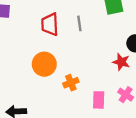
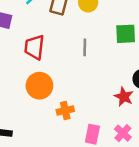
red trapezoid: (50, 24) -> (34, 47), moved

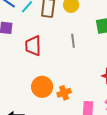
orange circle: (39, 86) -> (42, 87), moved

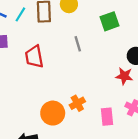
orange circle: (42, 87) -> (53, 113), moved

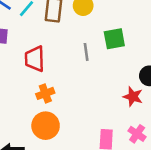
green square: (110, 21) -> (114, 39), moved
orange cross: (77, 103) -> (45, 93), moved

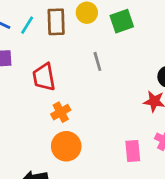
green square: (114, 39) -> (122, 21), moved

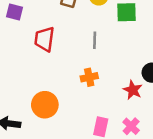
orange cross: (61, 112) -> (89, 77), moved

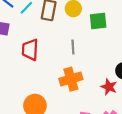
orange cross: (89, 77) -> (71, 79), size x1.5

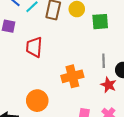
gray line: (73, 47) -> (104, 61), moved

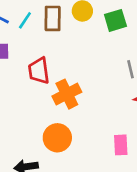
orange cross: (72, 76) -> (67, 94), moved

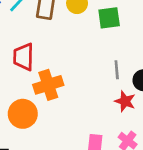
orange circle: (57, 138) -> (23, 114), moved

